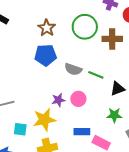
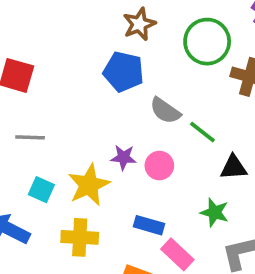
yellow star: (44, 120) -> (89, 185), turned -30

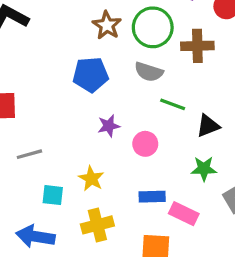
brown star: (139, 24) -> (107, 25), moved
gray semicircle: (165, 111) -> (149, 72), moved
purple star: (123, 157) -> (109, 126), moved
yellow star: (89, 185) -> (91, 179), size x0.7

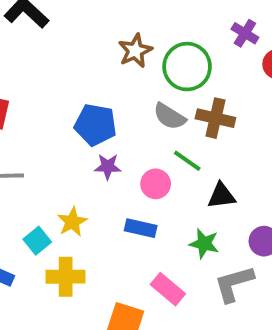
brown cross: (197, 46) -> (215, 118), moved
blue pentagon: (91, 75) -> (96, 125), moved
pink circle: (145, 144) -> (156, 184), moved
cyan square: (53, 195) -> (37, 241), moved, turned 30
blue rectangle: (152, 197) -> (141, 228), moved

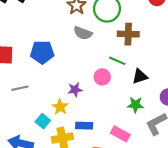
gray semicircle: (170, 116) -> (83, 33), moved
blue pentagon: (96, 125) -> (42, 52), moved
purple star: (108, 167) -> (75, 90), moved
blue rectangle: (141, 228) -> (84, 126), moved

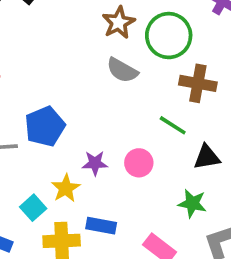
blue pentagon: (42, 52) -> (45, 126), moved, turned -30
pink circle: (102, 77) -> (139, 163), moved

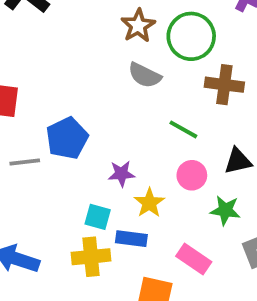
green line: (173, 125) -> (183, 129), moved
pink circle: (139, 163) -> (192, 175), moved
yellow star: (66, 188) -> (149, 203), moved
cyan square: (33, 208) -> (98, 217), moved, turned -30

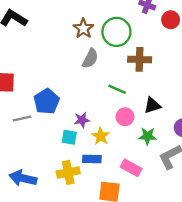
gray semicircle: (145, 75) -> (90, 58), turned -84
cyan square: (98, 217) -> (69, 137), moved

